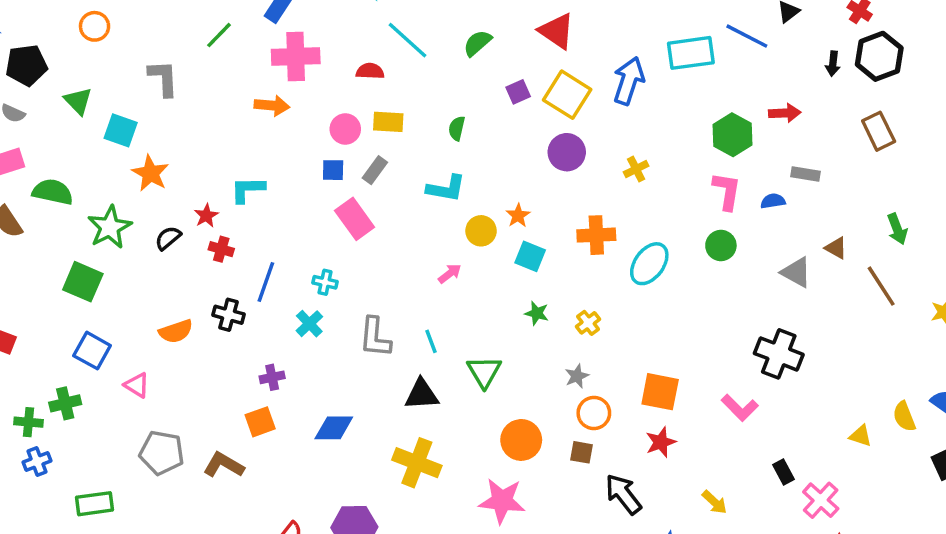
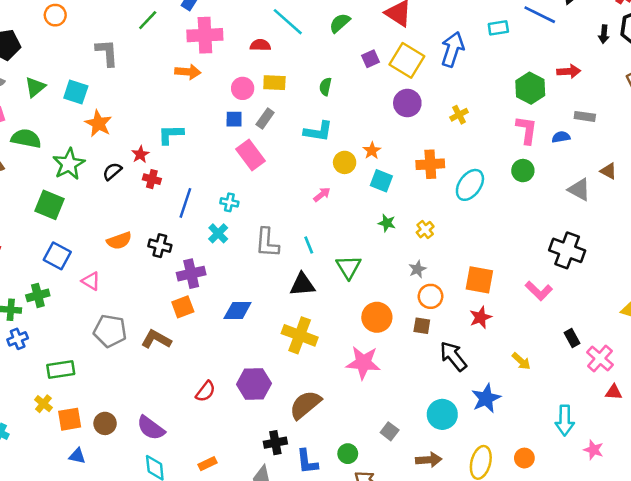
cyan rectangle: (691, 53) -> (498, 28), size x0.6
green triangle: (78, 101) -> (35, 87), moved, turned 35
black cross: (228, 315) -> (160, 246), moved
purple cross: (272, 377) -> (191, 274), size x1.5

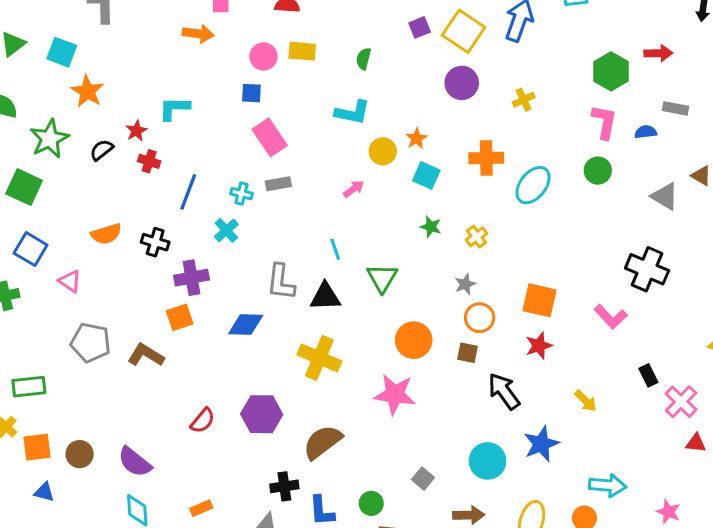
gray rectangle: (265, 119) -> (278, 184), moved, turned 42
gray L-shape: (267, 243) -> (281, 282), moved
cyan arrow: (565, 420) -> (608, 485), moved, turned -88

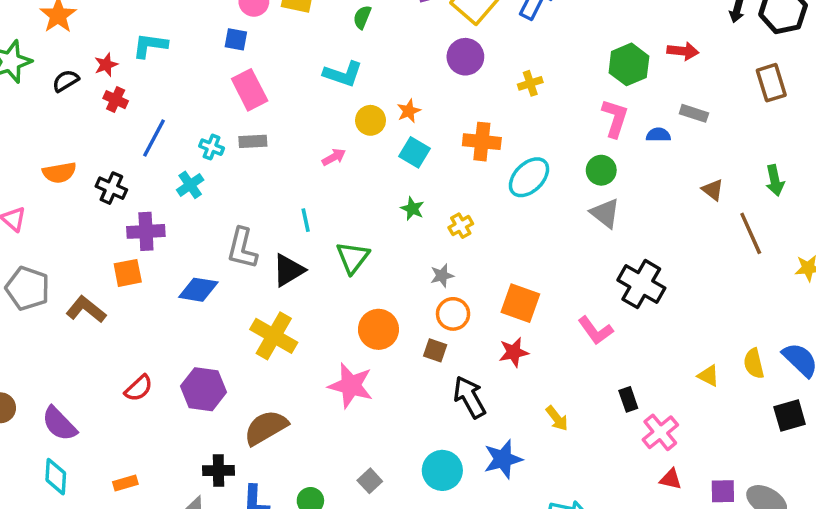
gray triangle: (665, 196) -> (605, 213), moved
black triangle: (325, 297) -> (289, 270), turned -36

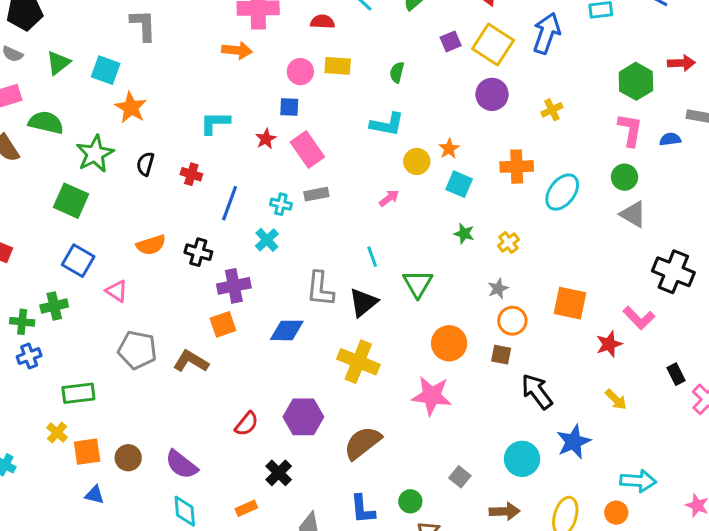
red star: (106, 65) -> (266, 139), moved
black semicircle: (66, 81) -> (145, 164), turned -35
red star: (514, 352) -> (609, 344), moved
black cross: (218, 471) -> (279, 473), moved, turned -36

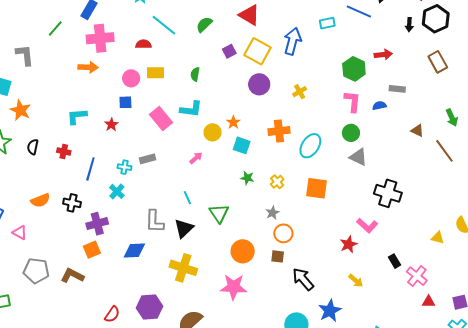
pink rectangle: (307, 150) -> (161, 118), moved
orange square: (570, 303) -> (316, 188), moved

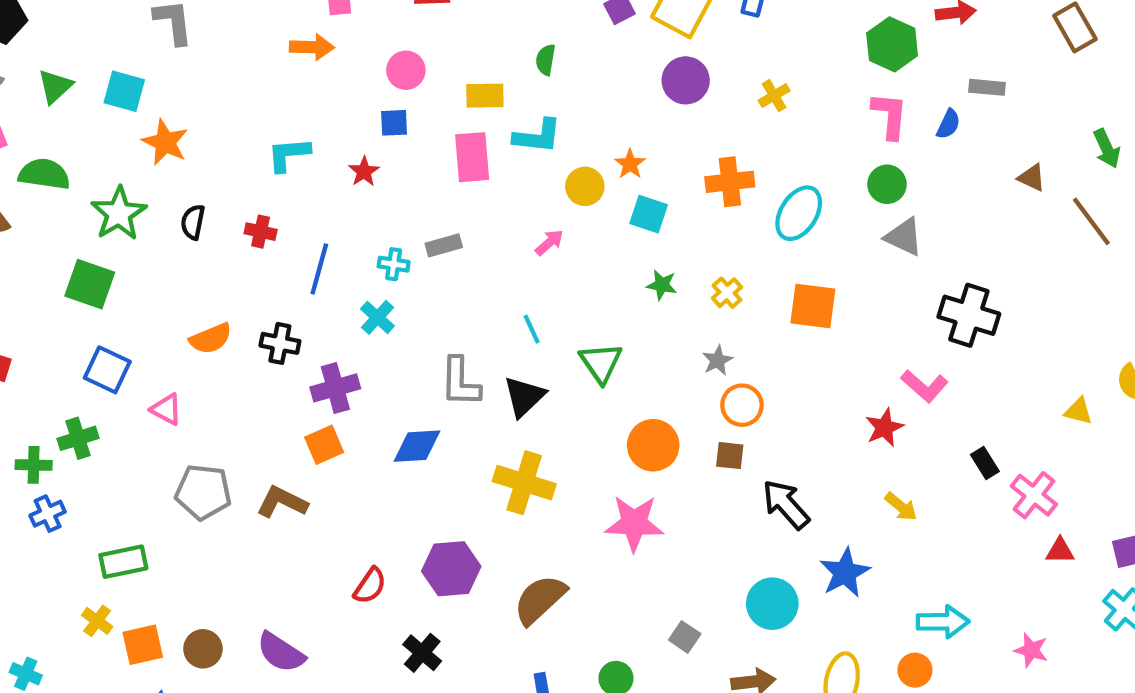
yellow rectangle: (156, 73) -> (485, 96), moved
blue semicircle: (379, 106) -> (948, 124), turned 128
pink rectangle: (161, 118) -> (472, 157), turned 35

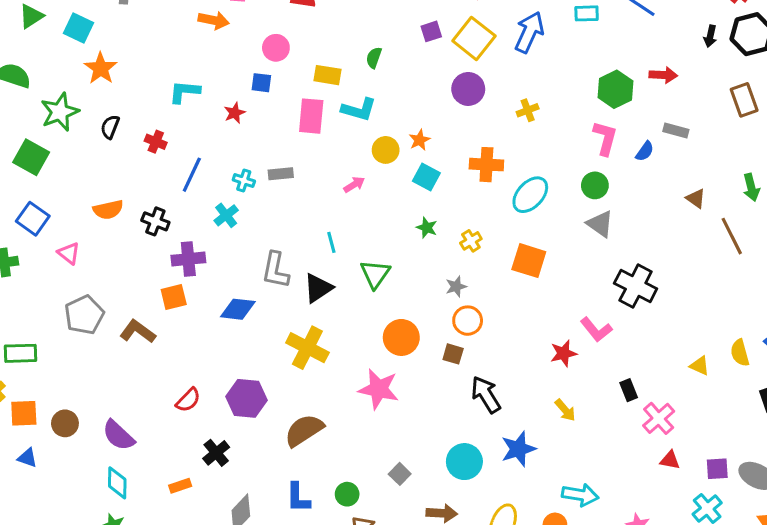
gray pentagon: (203, 492) -> (84, 315), turned 30

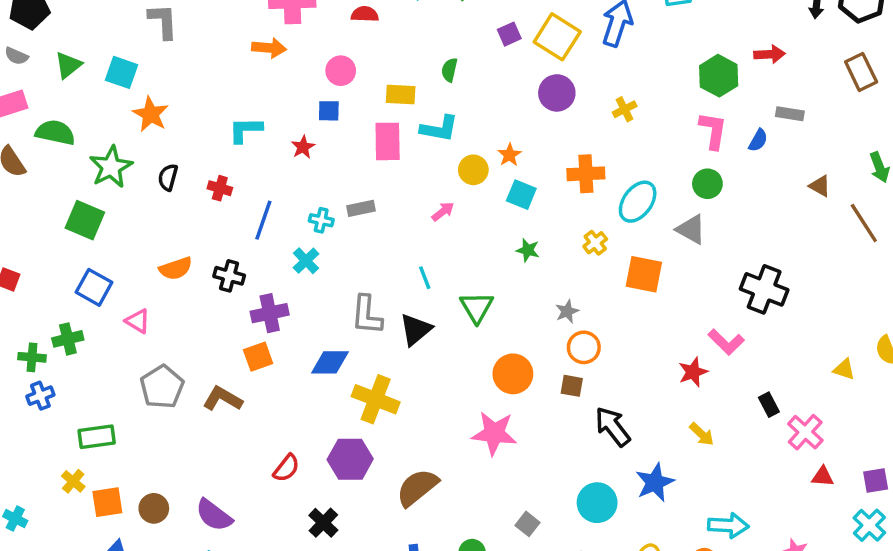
gray triangle: (600, 224) -> (691, 229), moved
yellow cross: (471, 241) -> (595, 243), moved
yellow cross: (307, 348) -> (376, 399), moved

